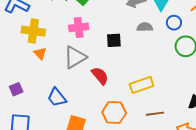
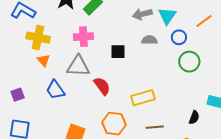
gray triangle: (75, 57) -> (78, 66), turned 30
blue trapezoid: (57, 97) -> (55, 90), moved

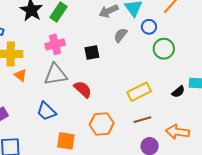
gray semicircle: (149, 40) -> (121, 35), turned -42
blue trapezoid: (55, 90) -> (46, 111), moved
yellow rectangle: (143, 98) -> (139, 92), moved
black semicircle: (194, 117) -> (178, 92), moved, turned 40

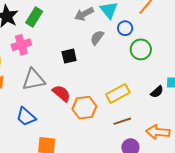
pink cross: (55, 44) -> (21, 45), moved
orange hexagon: (102, 124) -> (84, 108), moved

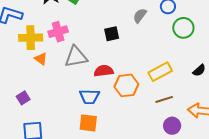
pink cross: (21, 45) -> (58, 32), moved
red semicircle: (61, 93) -> (104, 71), turned -48
blue trapezoid: (26, 117) -> (89, 97), moved, turned -40

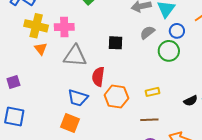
green circle: (183, 28) -> (169, 51), moved
red semicircle: (104, 71) -> (98, 77), turned -90
yellow rectangle: (160, 72) -> (153, 92), size x0.6

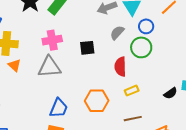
pink cross: (64, 27) -> (52, 40), moved
red semicircle: (98, 77) -> (120, 67), moved
blue trapezoid: (78, 98) -> (59, 108), turned -75

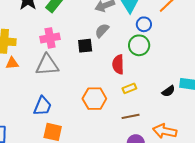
gray semicircle: (117, 33) -> (102, 31), moved
orange triangle: (14, 65) -> (12, 63), turned -48
blue trapezoid: (59, 108) -> (42, 106), moved

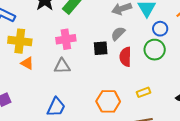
orange triangle: (12, 63) -> (27, 63), turned 32
red semicircle: (118, 64) -> (125, 57), moved
gray triangle: (47, 65) -> (62, 66), size x0.7

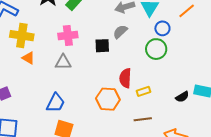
red semicircle: (125, 57) -> (125, 78), moved

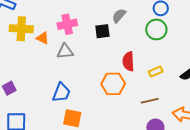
orange triangle: (28, 58) -> (43, 38), moved
yellow rectangle: (144, 91) -> (156, 72), moved

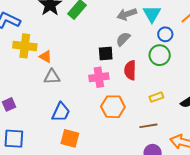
pink cross: (67, 24) -> (99, 77), moved
gray triangle: (65, 51) -> (52, 77), moved
red semicircle: (128, 61) -> (130, 70), moved

